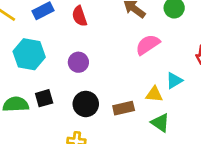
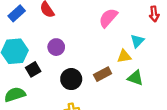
black square: (44, 98) -> (33, 69), moved

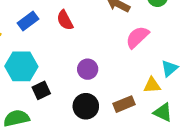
purple circle: (56, 47) -> (88, 69), moved

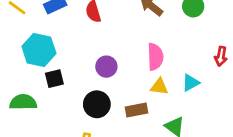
pink semicircle: (137, 37) -> (155, 57), moved, turned 120
yellow triangle: (152, 85) -> (159, 87), moved

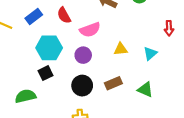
cyan hexagon: (39, 50) -> (49, 48), moved
pink semicircle: (155, 57) -> (90, 30), moved, turned 84
yellow triangle: (159, 87) -> (121, 49), moved

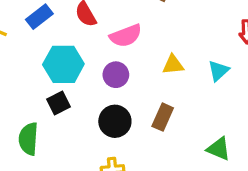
brown rectangle: (113, 83) -> (163, 117), turned -42
green triangle: (145, 90) -> (219, 149), moved
green semicircle: (26, 96) -> (28, 139), turned -72

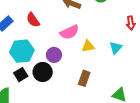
pink semicircle: (126, 36) -> (69, 32), moved
black circle: (115, 121) -> (43, 72), moved

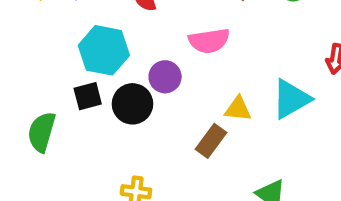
yellow triangle: (88, 46) -> (238, 109), moved
cyan triangle: (116, 48) -> (291, 99), size x1.5

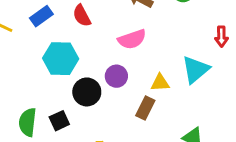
purple circle: (165, 77) -> (116, 76), moved
black square: (88, 96) -> (59, 121), moved

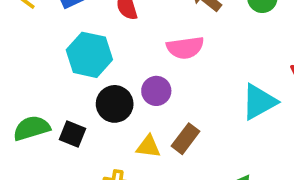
yellow triangle: (160, 83) -> (148, 147), moved
black square: (59, 121) -> (72, 134), turned 36
green semicircle: (28, 122) -> (32, 128), turned 56

